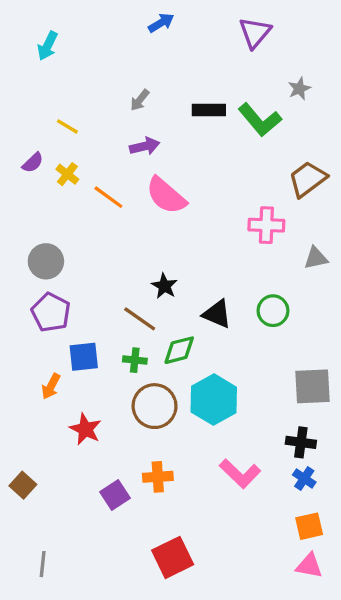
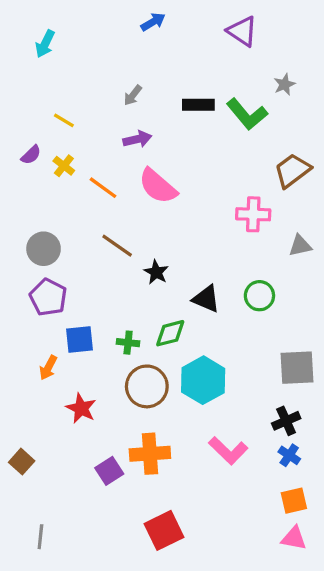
purple triangle: (255, 33) -> (242, 31), turned -36
brown line: (140, 319) -> (117, 246), moved
black cross: (301, 442) -> (286, 421), turned -32
orange cross: (158, 477) -> (150, 454), size x1.4

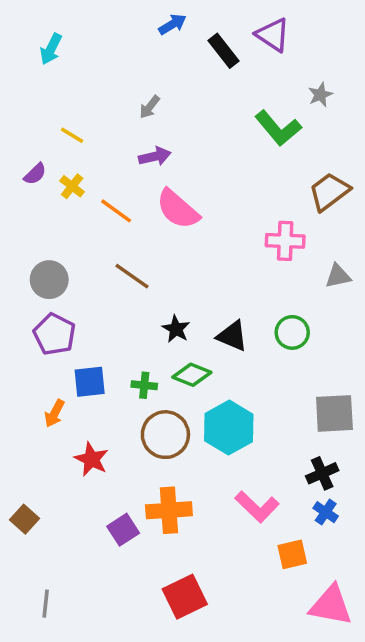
black rectangle: (198, 105) -> (224, 51), moved, turned 52
black star: (156, 272) -> (176, 329), moved
green diamond: (170, 333) -> (192, 375), turned 36
orange square: (294, 501) -> (292, 554), moved
pink triangle: (294, 538) -> (331, 605), size x1.5

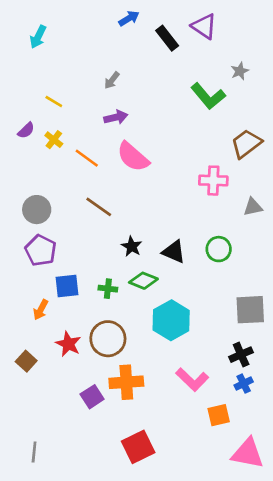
brown circle: (165, 435) -> (108, 339), moved
blue cross: (326, 512) -> (244, 384), turned 30
brown square: (25, 519) -> (26, 361), moved

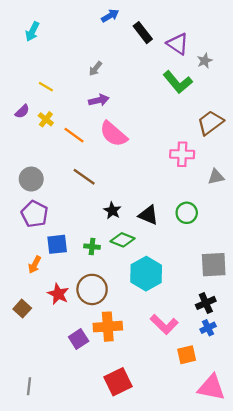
purple triangle: (204, 26) -> (178, 44), moved

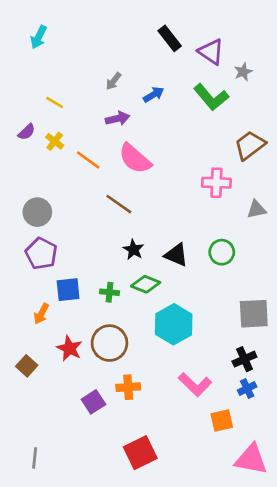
blue arrow: (110, 16) -> (154, 94), moved
brown line: (84, 177) -> (119, 204), moved
orange cross: (108, 327) -> (128, 387), size x0.7

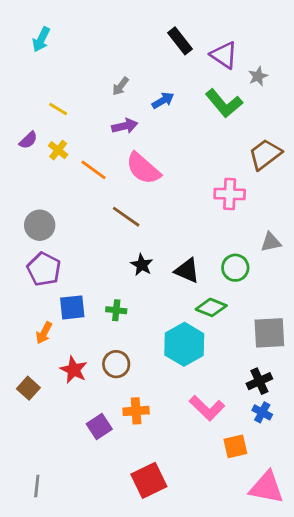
gray triangle: (256, 209) -> (271, 242), moved
green diamond: (146, 284) -> (211, 307), moved
brown circle: (109, 343) -> (116, 364), size x0.7
blue cross: (247, 388) -> (262, 412), turned -36

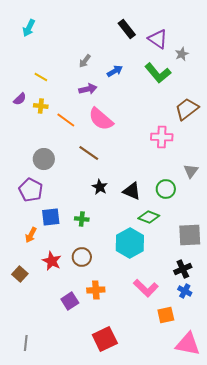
yellow cross: (58, 150) -> (41, 106), turned -32
gray circle: (40, 225) -> (44, 159), moved
gray triangle: (271, 242) -> (191, 171), turned -42

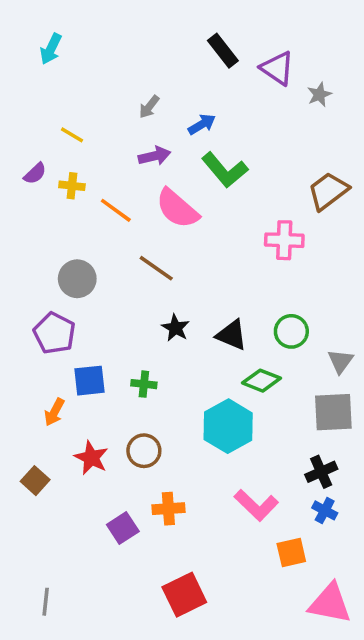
green L-shape: (158, 73) -> (225, 170), moved
gray triangle: (191, 171) -> (340, 361), moved

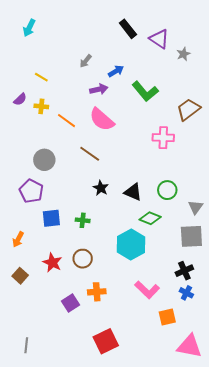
purple arrow: (154, 156) -> (99, 89), moved
green L-shape: (225, 170) -> (145, 91), moved
orange arrow: (54, 412) -> (18, 239), moved

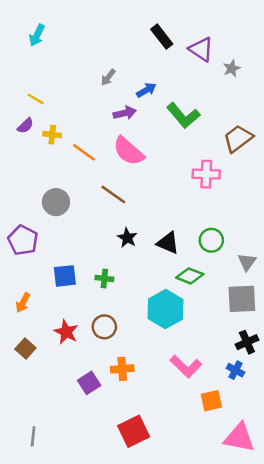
yellow line: (41, 77) -> (36, 99), moved
purple pentagon: (31, 191) -> (23, 240), moved
black cross: (184, 271) -> (247, 342), moved

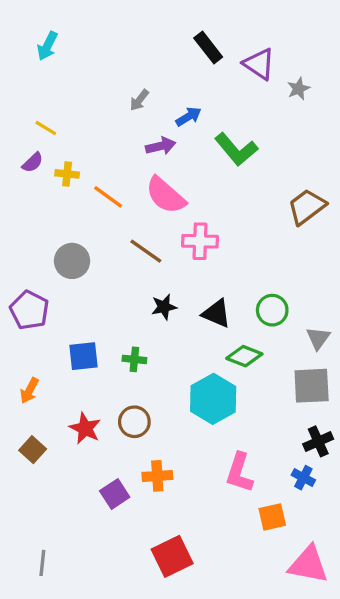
brown trapezoid: (238, 138) -> (307, 207), moved
pink cross: (206, 174) -> (200, 241), moved
black star: (127, 238) -> (164, 307), turned 30
pink L-shape: (186, 366) -> (239, 473), turned 64

